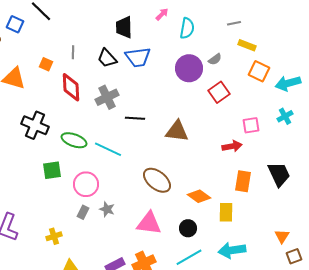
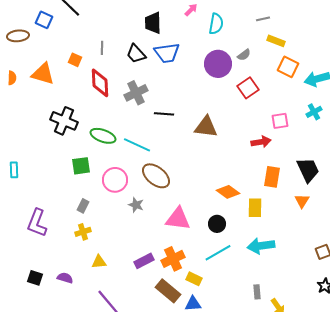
brown ellipse: (157, 180) -> (156, 176), moved
gray rectangle: (83, 212) -> (83, 206), moved
orange triangle: (282, 236) -> (302, 201), moved

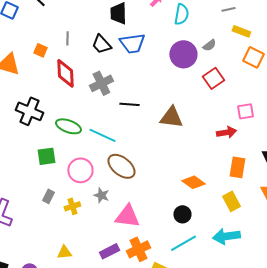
yellow rectangle: (255, 208) -> (231, 201), moved, turned -30
pink triangle: (178, 219) -> (127, 216), moved
yellow cross: (83, 232) -> (72, 206), moved

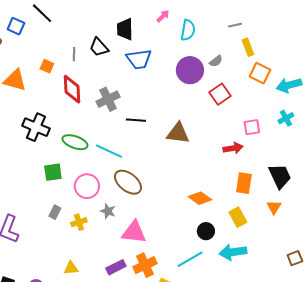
yellow rectangle: (241, 31) -> (248, 47), turned 48
black trapezoid: (101, 44) -> (99, 47), moved
black circle: (182, 214) -> (206, 231), moved

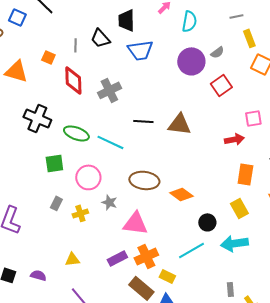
black line: (136, 120) -> (143, 121), moved
brown ellipse: (128, 182) -> (144, 180), moved, turned -32
orange diamond: (200, 198) -> (181, 194), moved

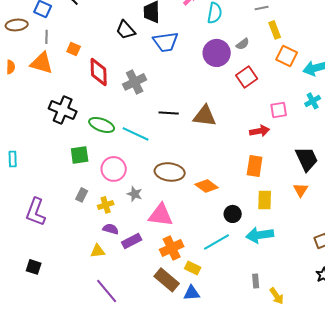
gray line: (75, 45) -> (47, 37), moved
orange rectangle: (245, 174) -> (255, 166), moved
yellow rectangle: (239, 208) -> (265, 200), turned 30
purple rectangle: (117, 258) -> (132, 241), moved
purple semicircle: (38, 275) -> (111, 229), moved

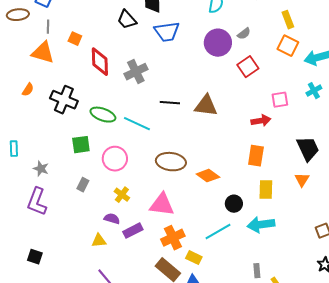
yellow rectangle: (275, 30) -> (288, 20), moved
orange semicircle: (11, 67) -> (28, 90), moved, turned 32
gray star: (135, 194) -> (41, 169), moved
yellow cross: (106, 205) -> (122, 195), moved, turned -35

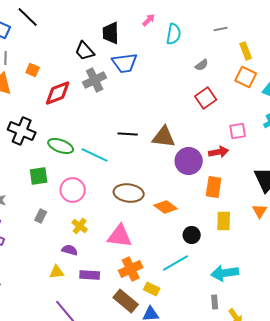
purple circle: (218, 43) -> (189, 161), moved
red diamond: (100, 62) -> (58, 93), turned 72
gray cross: (136, 72) -> (95, 80), moved
cyan arrow: (261, 225) -> (225, 273), moved
purple rectangle: (133, 231) -> (90, 275), moved, turned 30

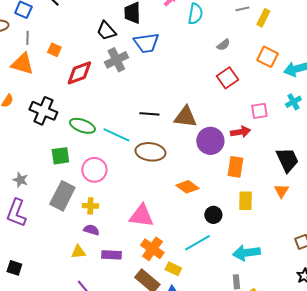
yellow rectangle: (246, 51) -> (263, 18), moved, turned 48
brown ellipse: (129, 193) -> (150, 152), moved
gray rectangle: (41, 216) -> (62, 196), size x2.0
yellow cross: (80, 226) -> (90, 206), moved, turned -35
orange cross: (131, 269) -> (152, 249), turned -30

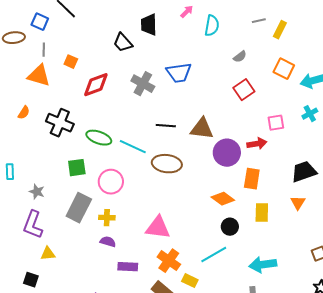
blue trapezoid: (146, 43) -> (179, 73), moved
gray cross: (116, 60) -> (143, 84), moved, turned -35
black trapezoid: (287, 160) -> (304, 172), turned -84
orange diamond: (187, 187) -> (223, 199), moved
yellow triangle: (78, 252) -> (48, 254), moved

